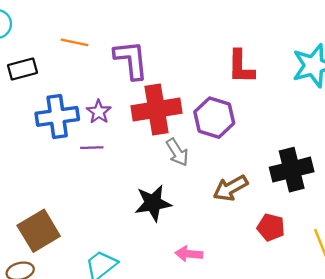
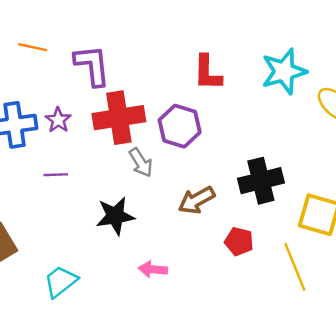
purple line: (92, 148) -> (56, 175), moved

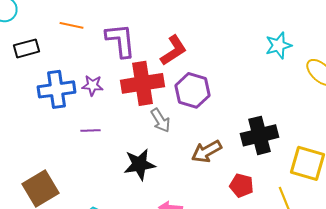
cyan star: (284, 71) -> (278, 45), size x0.7
red L-shape: (207, 73) -> (174, 50), moved, turned -124
purple star: (58, 120) -> (92, 85), turned -30

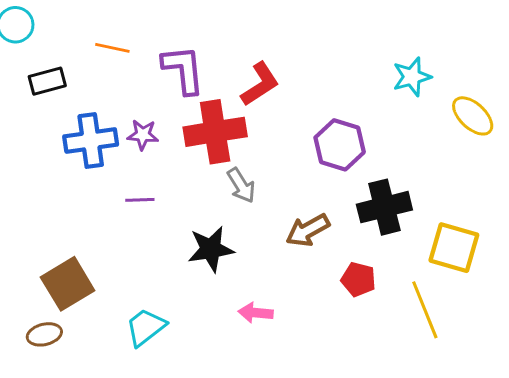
purple hexagon: (192, 90) -> (340, 145), moved

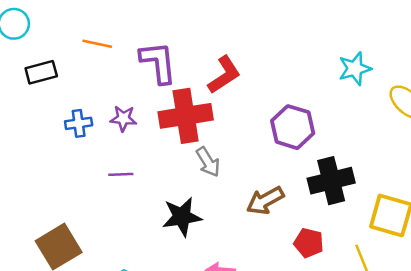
blue cross: (91, 141) -> (79, 123), size x0.6

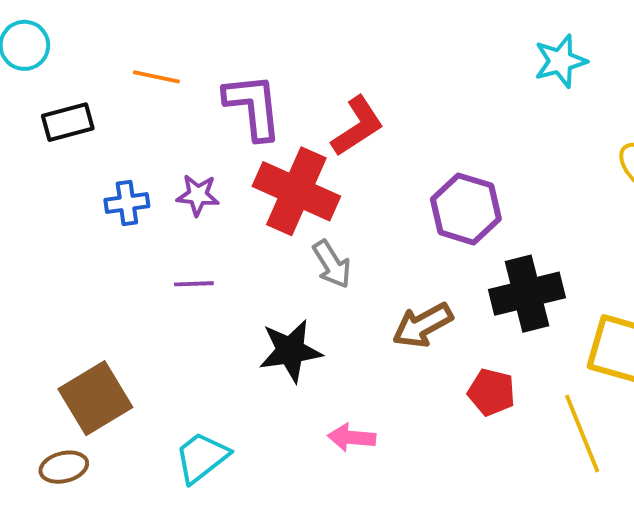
cyan star: (355, 69) -> (560, 61), moved
red cross: (186, 116) -> (296, 191), turned 33

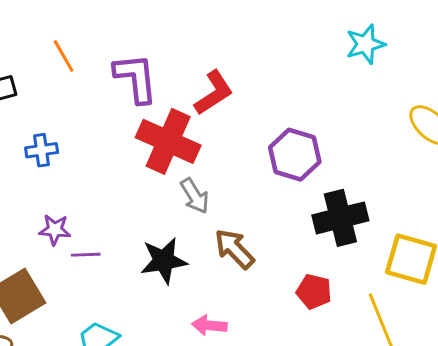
orange line: (156, 77) -> (64, 56), turned 48
purple star: (198, 195) -> (55, 230), moved
purple line: (194, 284) -> (86, 255), moved
brown arrow: (423, 325) -> (234, 249), moved, turned 75

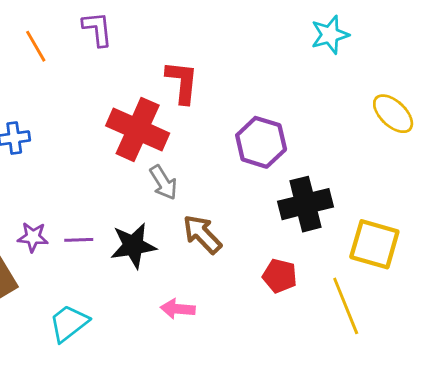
purple L-shape: (136, 78) -> (97, 29), moved, size x0.7
red L-shape: (214, 93) -> (182, 82), turned -51
purple star: (55, 230) -> (33, 237), moved
purple line: (86, 255) -> (79, 240), moved

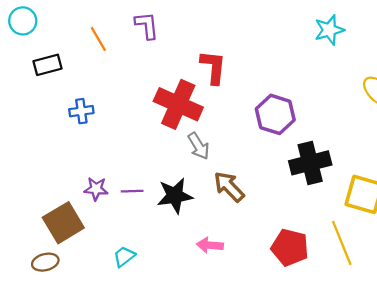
red pentagon: (280, 276) -> (290, 247), moved, size x1.4
cyan trapezoid: (69, 323) -> (124, 256), size x0.7

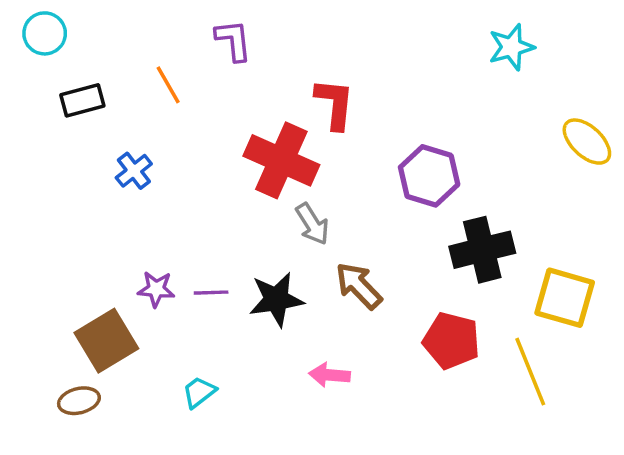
orange line: (98, 39) -> (168, 85), moved
blue cross: (81, 111) -> (134, 171), turned -30
red pentagon: (290, 247) -> (451, 341), moved

